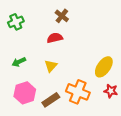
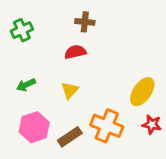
brown cross: (62, 16) -> (85, 22), turned -32

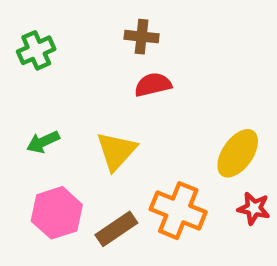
red semicircle: (75, 52) -> (153, 85), moved
yellow triangle: (70, 90) -> (116, 151), size x1.4

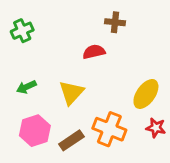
brown cross: (142, 37) -> (115, 22), moved

